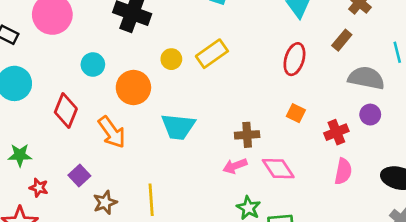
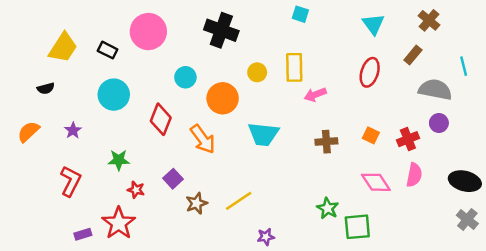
yellow rectangle: (212, 54) -> (294, 67), turned -56
orange square: (296, 113) -> (371, 135), moved
pink arrow: (235, 166) -> (315, 95), moved
pink diamond: (278, 169) -> (376, 182), moved
yellow line: (151, 200) -> (239, 201), turned 60

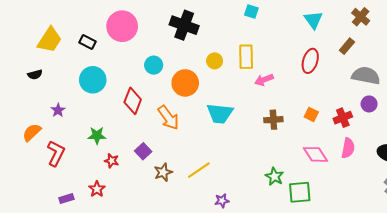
orange semicircle: (28, 132) -> (32, 132), moved
red star: (119, 223) -> (97, 189), size x0.6

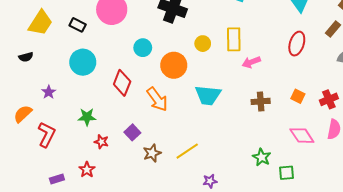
green square: (300, 192) -> (286, 173), size x0.7

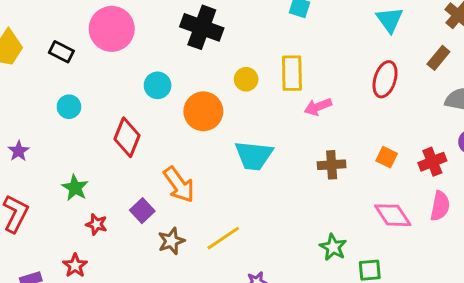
cyan circle: (83, 62) -> (69, 107), size x0.6
orange arrow: (157, 99) -> (179, 185), moved
green star: (87, 117) -> (75, 188), turned 30

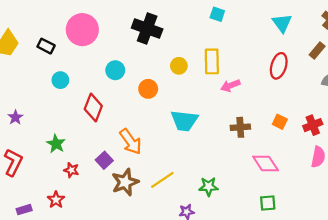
cyan circle: (69, 107) -> (60, 80), moved
orange circle: (203, 111) -> (148, 89), size x0.7
pink diamond: (393, 215) -> (266, 163), moved
brown star: (171, 241) -> (125, 182), size x1.4
green star: (333, 247) -> (208, 187), moved, turned -30

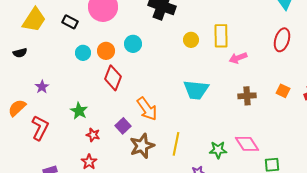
orange circle: (148, 89) -> (106, 51), moved
pink diamond: (266, 163) -> (247, 144), moved
yellow line: (162, 180) -> (176, 144), turned -45
red star: (56, 200) -> (89, 162), moved

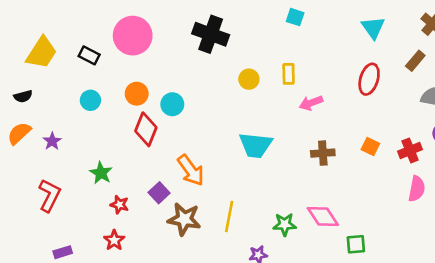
yellow rectangle: (221, 36) -> (289, 74), size x0.7
cyan circle: (133, 44) -> (172, 104), moved
cyan circle: (83, 53) -> (90, 100), moved
orange semicircle: (17, 108) -> (19, 133), moved
brown star: (142, 146) -> (184, 219), turned 30

